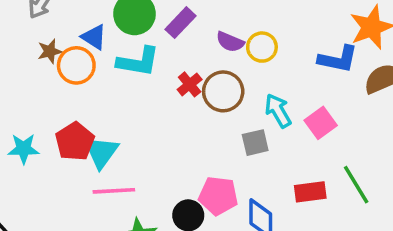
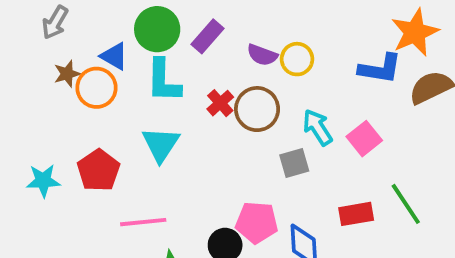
cyan L-shape: (138, 62) -> (163, 81), turned 84
cyan triangle: (101, 152) -> (161, 144), moved

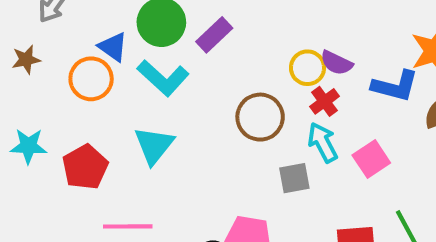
purple semicircle: (262, 55) -> (336, 63), moved
brown star: (67, 74) -> (26, 60), moved
cyan L-shape: (163, 81) -> (163, 78), turned -54
red cross: (220, 103) -> (325, 101), moved
cyan star: (43, 181) -> (28, 146), moved

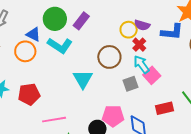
cyan triangle: (154, 145) -> (83, 79), moved
pink square: (371, 159) -> (152, 75), moved
red pentagon: (85, 167) -> (29, 94), turned 30

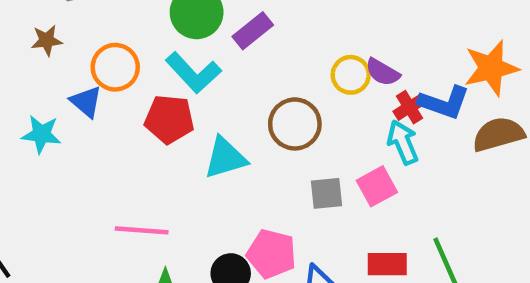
blue triangle: (33, 34) -> (86, 102), moved
red cross: (139, 45) -> (410, 107), moved
cyan arrow: (141, 64) -> (403, 142), moved
cyan triangle: (83, 79) -> (225, 158), turned 30
red pentagon: (29, 94) -> (169, 119), moved

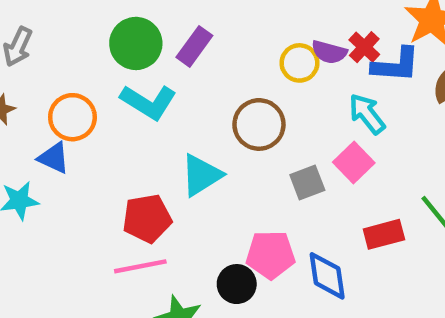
red cross: (410, 107) -> (364, 47), moved
red pentagon: (169, 119) -> (147, 218), moved

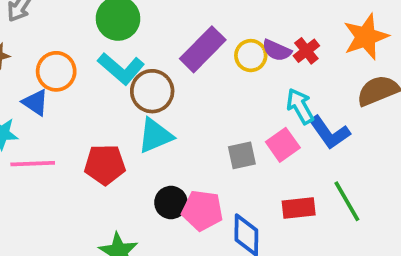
purple rectangle: (194, 46) -> (203, 49), moved, size x1.4
blue L-shape: (396, 65) -> (329, 133), moved, turned 42
brown circle: (259, 124) -> (152, 91), moved
pink line: (140, 266) -> (33, 164), moved
black circle: (237, 284) -> (171, 203), moved

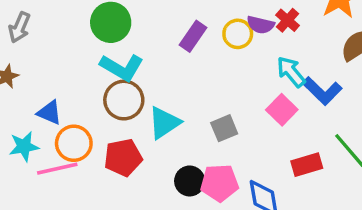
purple rectangle: (203, 49) -> (193, 36), size x0.7
orange circle: (56, 71) -> (74, 143), moved
brown circle: (152, 91) -> (124, 100), moved
gray square: (242, 155) -> (224, 128), moved

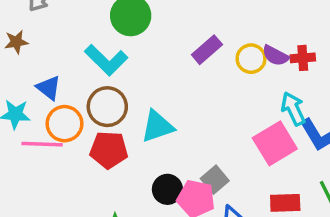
red cross: (288, 20) -> (303, 58), turned 30
cyan L-shape: (122, 67) -> (106, 60), moved
brown circle: (124, 100) -> (107, 107), moved
pink square: (282, 110) -> (275, 143), size x1.4
gray square: (224, 128) -> (215, 180), moved, turned -32

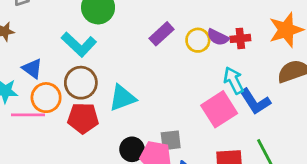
gray square: (215, 180) -> (171, 140), turned 35

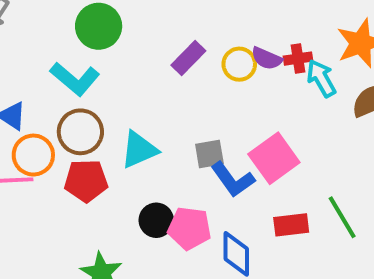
cyan arrow: (234, 80) -> (321, 78), moved
blue L-shape: (255, 102) -> (233, 180), moved
gray square: (171, 140) -> (209, 154), moved

